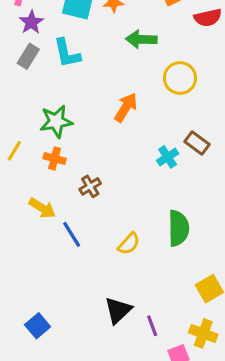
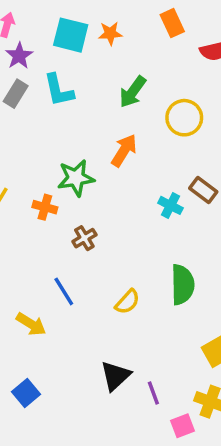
green arrow: (141, 39) -> (133, 92), moved, turned -56
green star: (56, 121) -> (76, 178), moved
cyan cross: (168, 157) -> (170, 205), turned -30
yellow arrow: (42, 208) -> (31, 324), moved

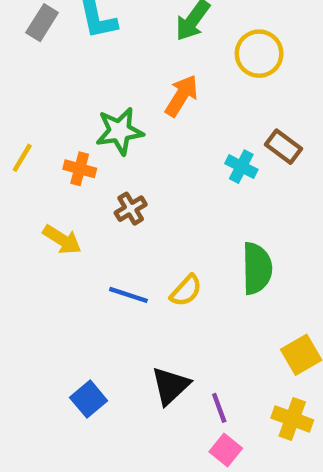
blue line: (64, 291) -> (128, 295), moved, turned -40
yellow arrow: (31, 324) -> (62, 240), moved
blue square: (26, 393) -> (89, 399), moved
pink square: (183, 426) -> (226, 450), moved, turned -30

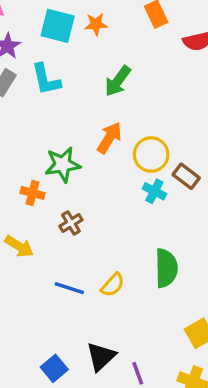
yellow circle: (259, 54) -> (151, 155), moved
blue square: (89, 399) -> (54, 368), moved

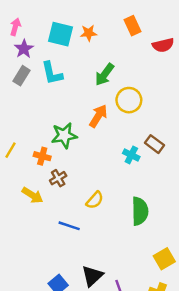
yellow circle: (151, 155) -> (129, 100), moved
brown cross: (71, 223) -> (58, 178), moved
yellow semicircle: (113, 285) -> (95, 200), moved

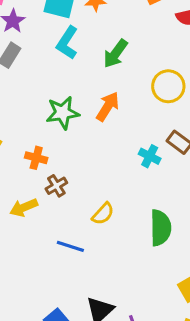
cyan L-shape: (52, 73) -> (67, 43), moved, turned 45
yellow circle: (129, 100) -> (168, 86), moved
green star: (64, 135) -> (63, 113), moved
yellow arrow: (32, 195) -> (24, 208), turned 125

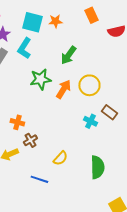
cyan L-shape: (67, 43) -> (24, 48), moved
yellow circle: (168, 86) -> (89, 85), moved
green star: (63, 113) -> (40, 79), moved

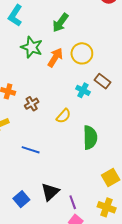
green star: (40, 79) -> (32, 47), turned 30
brown cross: (30, 140) -> (32, 104), moved
yellow semicircle: (60, 158) -> (63, 116), moved

